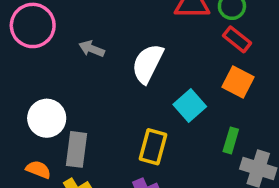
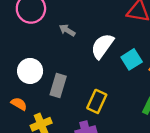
cyan square: (190, 105) -> (132, 59), moved
gray rectangle: (76, 149) -> (58, 86), moved

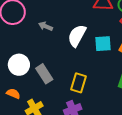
cyan square: (132, 59) -> (103, 44), turned 36
gray rectangle: (58, 86) -> (44, 74), turned -42

